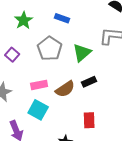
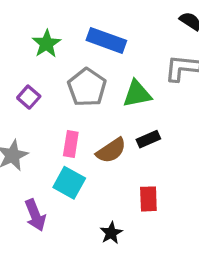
blue rectangle: (62, 18) -> (106, 40), size x1.6
green triangle: (82, 53) -> (137, 94), turned 30
pink rectangle: (39, 85) -> (71, 144), turned -70

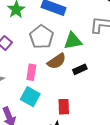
brown semicircle: (111, 150) -> (57, 61), moved
red rectangle: (148, 199) -> (64, 107), moved

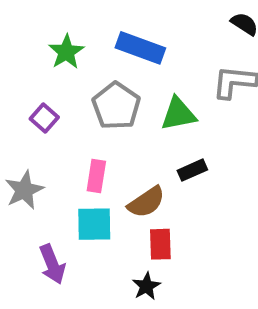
brown semicircle: (57, 61) -> (146, 202), moved
cyan square: (30, 97) -> (94, 224), turned -30

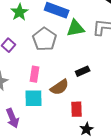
green triangle: (178, 114) -> (76, 28), moved
red rectangle: (160, 244) -> (77, 109), moved
black star: (146, 286) -> (87, 129), moved

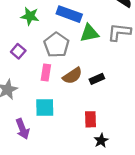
green star: (20, 12) -> (30, 16), turned -30
pink rectangle: (35, 74) -> (46, 73), moved
brown semicircle: (60, 87) -> (72, 76), moved

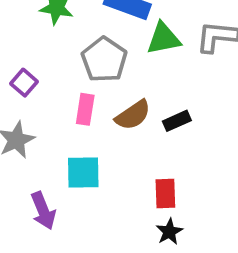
purple square: (18, 51) -> (24, 83), moved
black star: (101, 141) -> (169, 232), moved

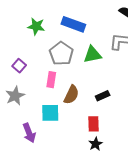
green triangle: (164, 39) -> (92, 55), moved
brown semicircle: (133, 115) -> (71, 95), moved, turned -30
black rectangle: (177, 121) -> (103, 96), moved

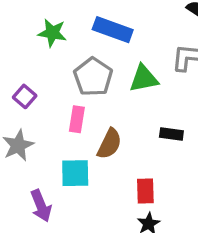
black rectangle: (103, 96) -> (171, 134), moved, turned 32

